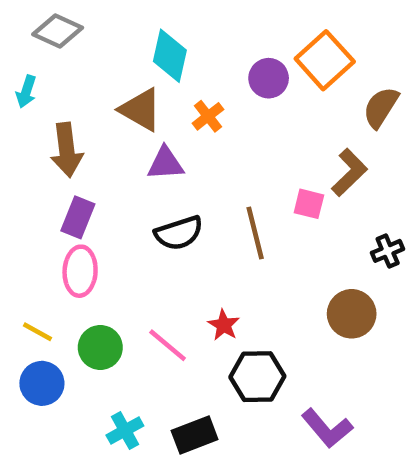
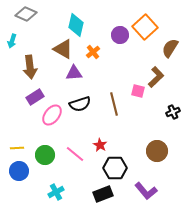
purple rectangle: (78, 217) -> (35, 97), turned 36
pink ellipse: (80, 271) -> (52, 115), moved, turned 35
brown circle: (352, 314) -> (157, 151), moved
yellow line: (37, 332) -> (17, 148), turned -32
black rectangle: (195, 435) -> (103, 194), moved

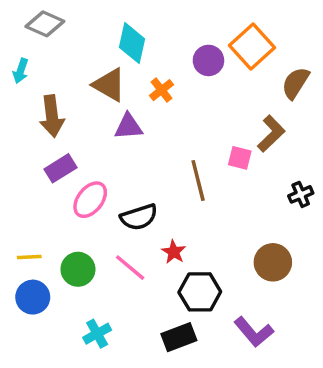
black semicircle: (80, 104) -> (139, 217), moved

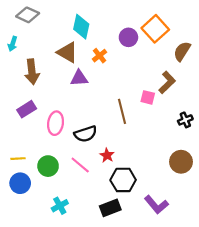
purple rectangle: (61, 168) -> (27, 109), moved
pink ellipse: (90, 200) -> (56, 123), turned -30
brown circle: (273, 262) -> (181, 162), moved

